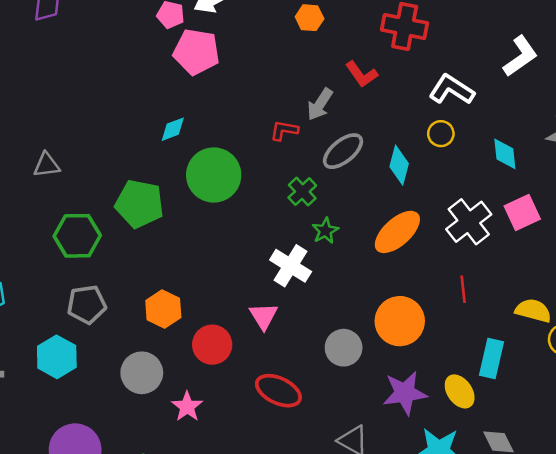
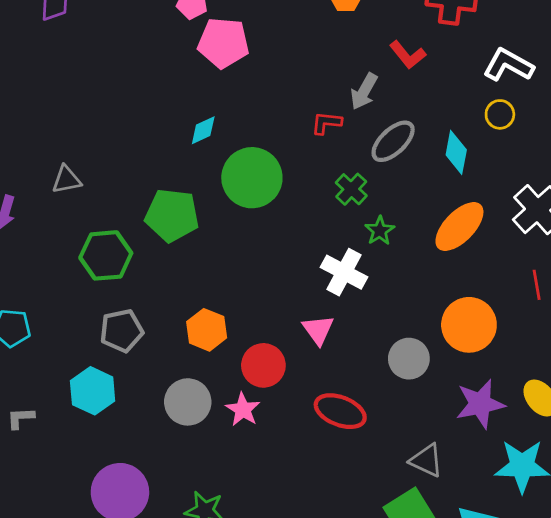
pink star: (187, 407) -> (243, 410), moved

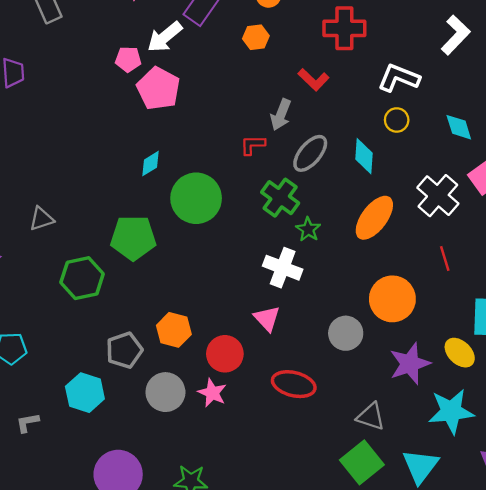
pink pentagon: (223, 43) -> (158, 89), turned 30
green cross: (351, 189) -> (280, 198), size x1.4
gray pentagon: (122, 331) -> (124, 350), moved

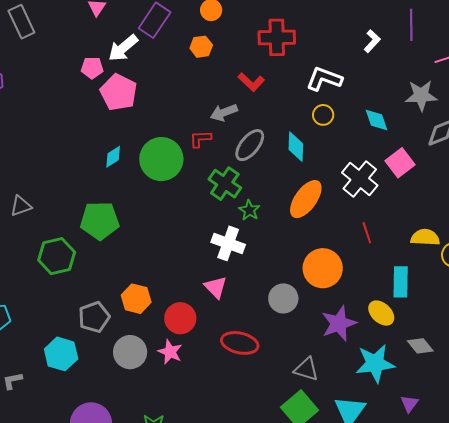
white L-shape: (456, 35) -> (372, 41), size x0.7
gray arrow: (281, 115) -> (224, 112), turned 48
green circle: (196, 198) -> (161, 159), moved

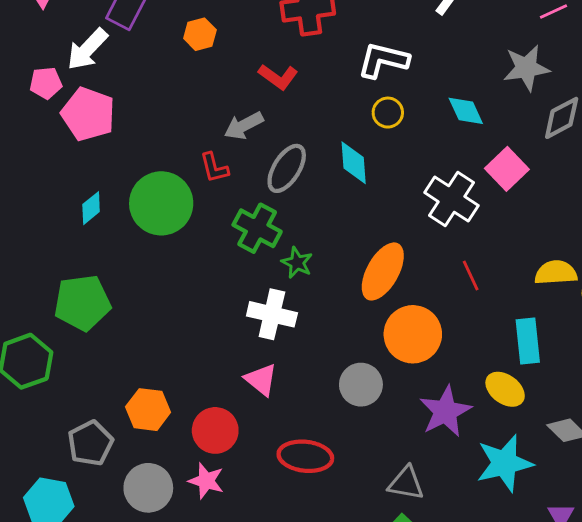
red L-shape: (200, 139) -> (214, 168), turned -95
orange ellipse: (306, 199) -> (383, 271), moved

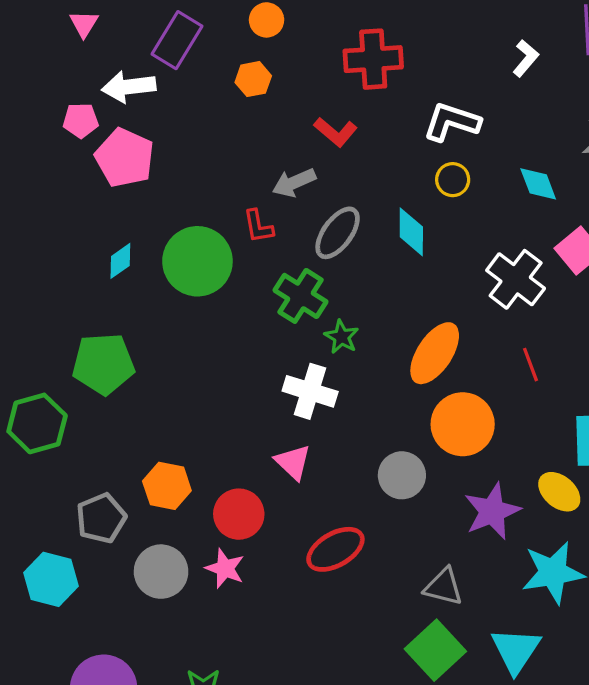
white arrow: (87, 49) -> (129, 87), turned 36
red ellipse: (305, 456) -> (335, 549), turned -40

